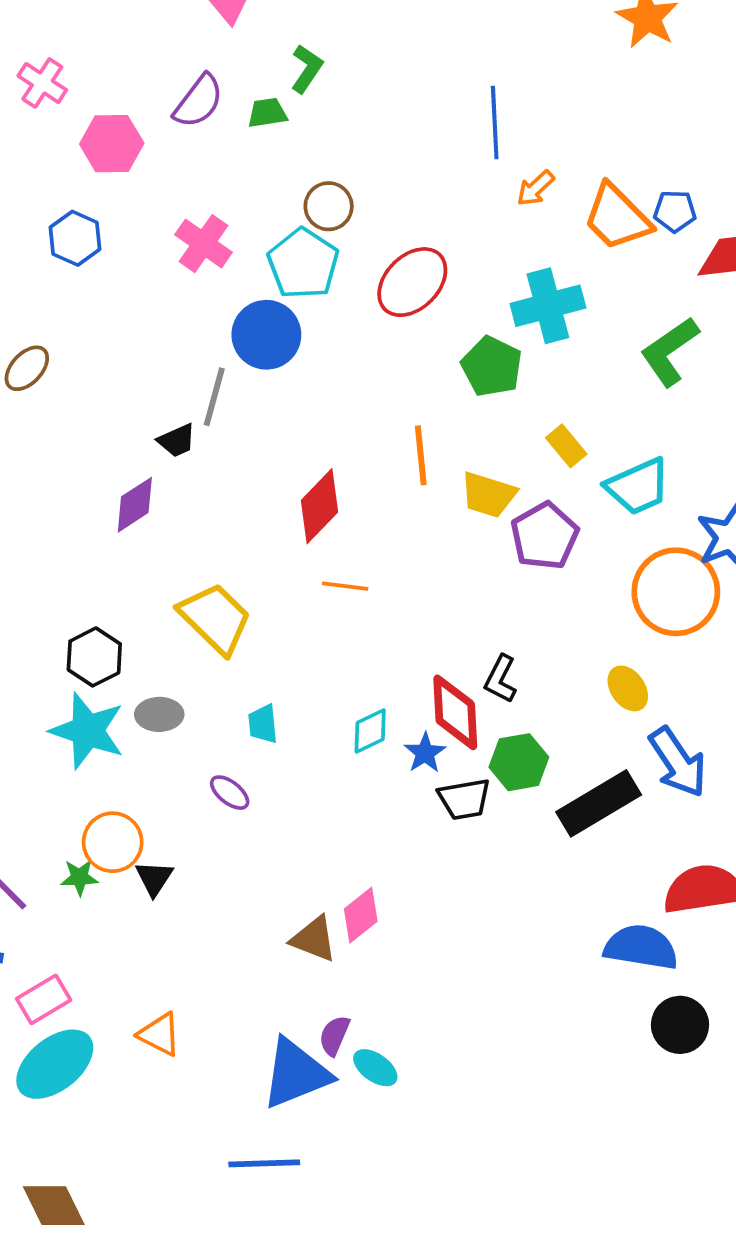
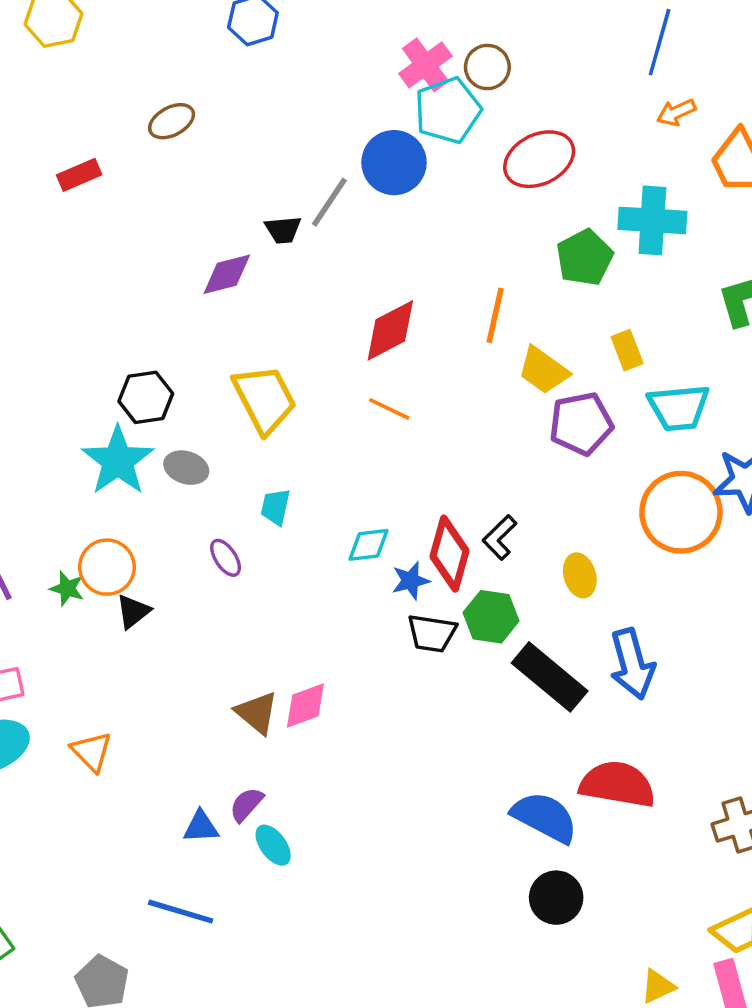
pink cross: (204, 244) -> (425, 65), moved
yellow ellipse: (628, 688) -> (580, 575), moved
black rectangle: (599, 803) -> (550, 677), turned 52
blue triangle: (296, 1074) -> (201, 827), size x0.5
blue line: (264, 1163) -> (181, 912), moved

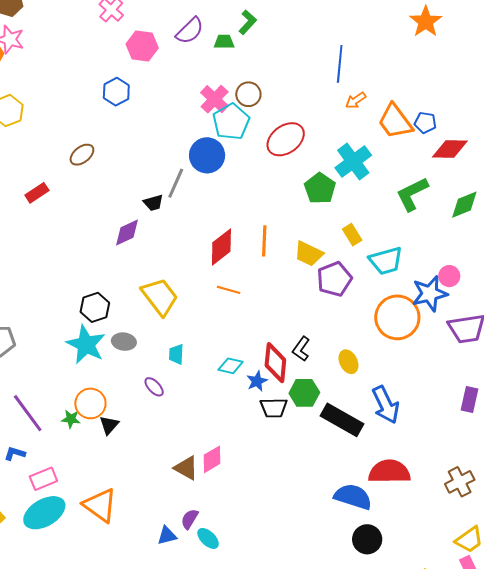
cyan cross: (652, 220) -> (353, 162), turned -30
orange line: (495, 315) -> (264, 241), moved
cyan diamond: (368, 545) -> (231, 366), turned 30
orange triangle: (92, 751) -> (100, 505), size x1.5

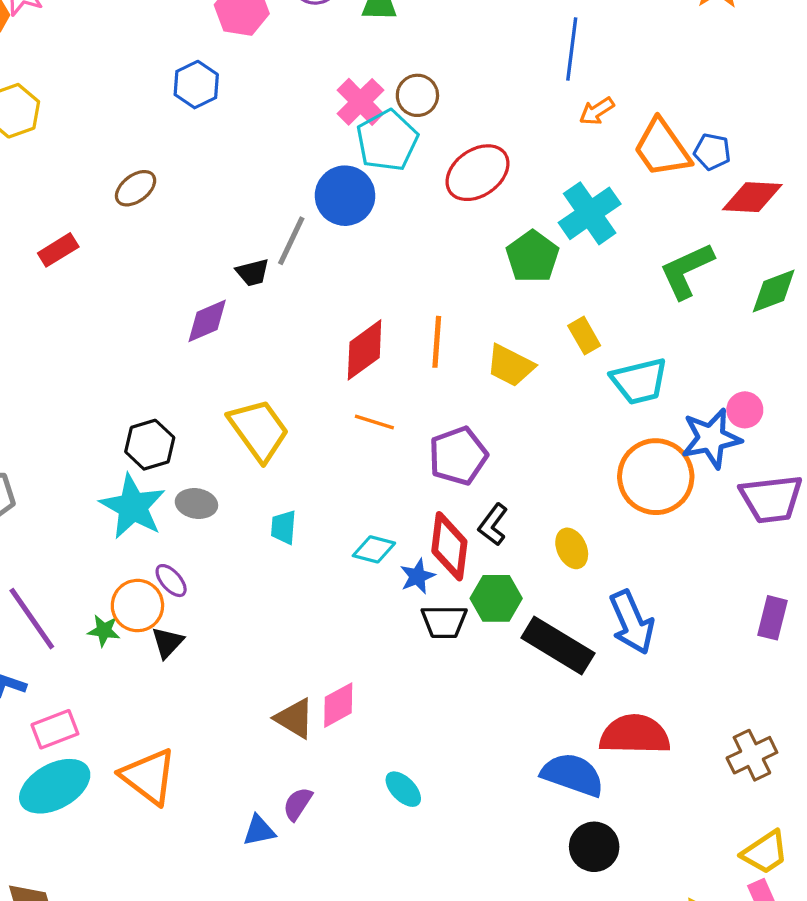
purple pentagon: (334, 279) -> (458, 456), moved
purple ellipse: (154, 387) -> (171, 581), moved
cyan ellipse: (208, 538) -> (403, 789), moved

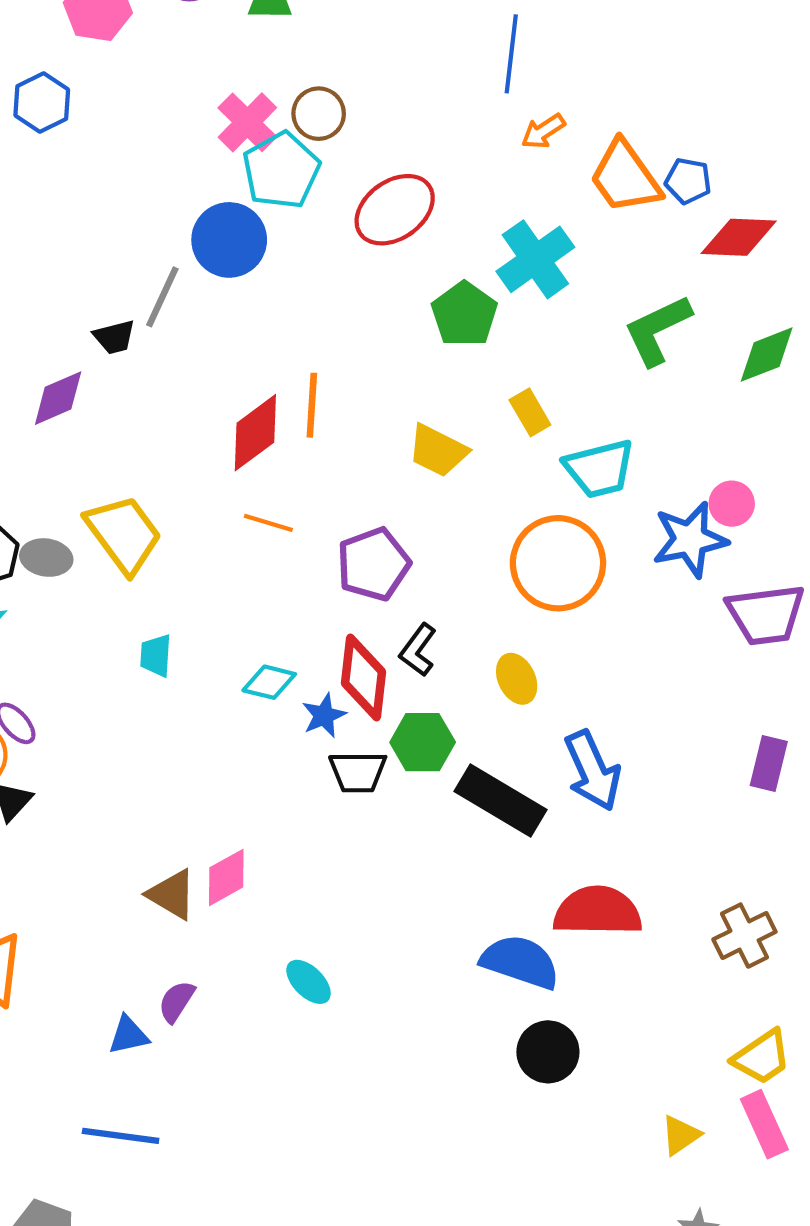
orange line: (437, 342) -> (312, 405), moved
orange circle: (656, 477) -> (558, 563), moved
gray ellipse: (196, 504) -> (46, 558), moved

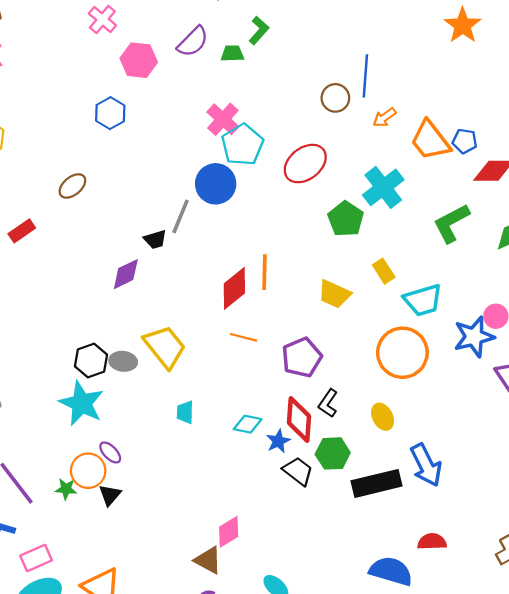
brown circle: (319, 114) -> (335, 98), moved
black trapezoid: (358, 772) -> (298, 471), turned -140
black rectangle: (500, 800) -> (377, 483), turned -42
brown triangle: (172, 894) -> (208, 560), moved
red semicircle: (598, 911) -> (432, 542), size x0.6

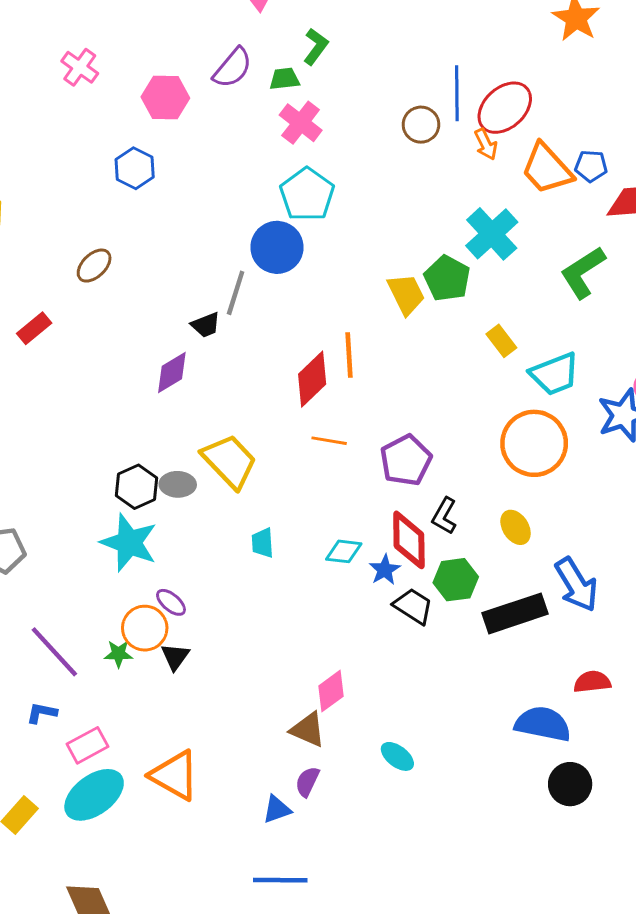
pink cross: (102, 19) -> (80, 67), moved
orange arrow: (384, 117) -> (486, 144), turned -75
pink cross: (223, 119) -> (301, 123), moved
red ellipse: (305, 164) -> (505, 108), moved
yellow trapezoid: (334, 294) -> (406, 294), moved, turned -136

